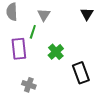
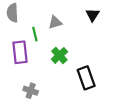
gray triangle: (44, 15) -> (55, 22), moved, turned 40
green line: (33, 32) -> (35, 34), turned -32

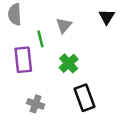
gray triangle: (55, 22) -> (64, 25), turned -32
black rectangle: (86, 78) -> (85, 98), moved

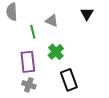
gray triangle: (64, 25) -> (52, 21), turned -48
purple rectangle: (23, 60) -> (28, 62), moved

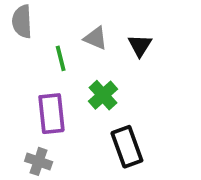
black triangle: (87, 14) -> (140, 45), moved
gray cross: (29, 85) -> (39, 161), moved

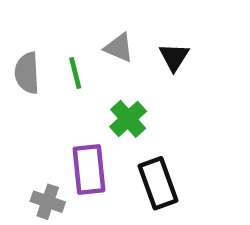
gray semicircle: (22, 21) -> (27, 73), moved
purple rectangle: (51, 114) -> (89, 169), moved

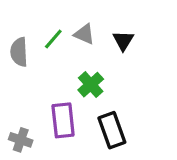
green line: (75, 73) -> (53, 39), moved, turned 55
gray cross: (48, 202) -> (21, 140), moved

